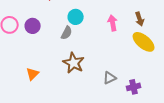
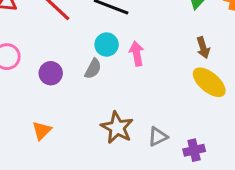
pink arrow: (113, 23) -> (137, 54), moved
purple circle: (33, 26) -> (51, 73), moved
brown star: (74, 63) -> (117, 128), moved

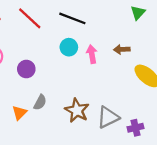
brown arrow: (203, 48) -> (122, 49), moved, turned 105
gray semicircle: (93, 69) -> (40, 102), moved
gray triangle: (158, 137) -> (108, 117), size x1.5

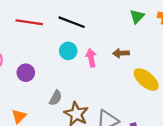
red line: (30, 18) -> (29, 22), turned -35
gray semicircle: (40, 102) -> (56, 98), moved

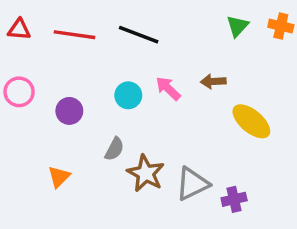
cyan circle: (68, 51) -> (128, 95), moved
pink arrow: (91, 58) -> (168, 88), turned -36

